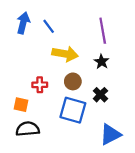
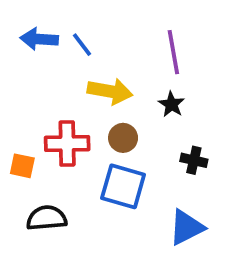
blue arrow: (23, 23) -> (39, 39), turned -100
red cross: (40, 85) -> (67, 143), size x1.6
black cross: (100, 95) -> (194, 160), moved, turned -32
orange square: (21, 105) -> (22, 166), moved

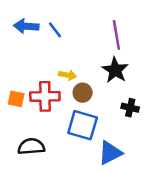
yellow arrow: (110, 91) -> (68, 75), moved, size x0.6
black star: (172, 104) -> (115, 70), size x1.5
orange square: (22, 166) -> (16, 99), moved
blue triangle: (186, 227) -> (110, 153), moved

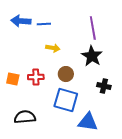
blue line: (55, 30) -> (44, 24), turned -56
yellow arrow: (68, 75) -> (53, 48), moved
red cross: (45, 96) -> (36, 77), size x0.7
blue triangle: (110, 153) -> (88, 122), turned 35

